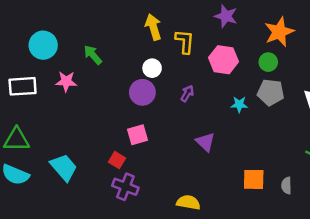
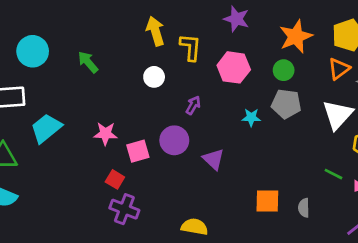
pink star: (66, 81) -> (105, 134), moved
purple circle: (142, 92) -> (174, 140), moved
cyan trapezoid: (64, 167) -> (46, 128), moved, turned -88

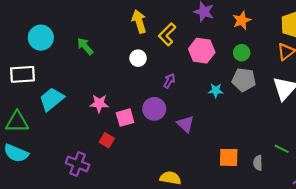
orange star: (296, 36) -> (242, 20), moved, size x0.7
yellow L-shape: (190, 47) -> (167, 34), turned -140
green line: (334, 174) -> (282, 149), moved
purple cross: (124, 209) -> (78, 164), moved

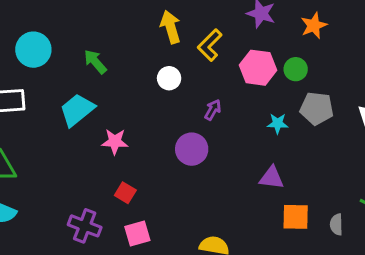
green circle: (242, 53) -> (296, 69), moved
cyan trapezoid: (52, 99) -> (77, 110), moved
pink square: (125, 118) -> (137, 233), moved
purple triangle: (186, 124) -> (272, 178), moved, turned -36

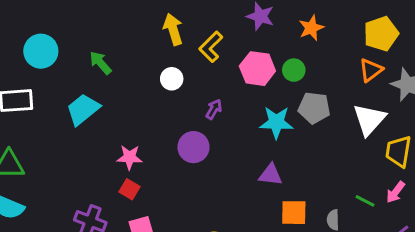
cyan star: (278, 123) -> (276, 122), size x1.6
pink star: (115, 142) -> (130, 157), moved

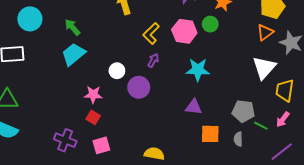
yellow L-shape: (211, 47) -> (151, 33), moved
green circle: (294, 70) -> (210, 24), moved
white circle: (172, 79) -> (117, 71), moved
gray pentagon: (314, 108) -> (243, 111), moved
cyan trapezoid: (83, 109) -> (73, 54), moved

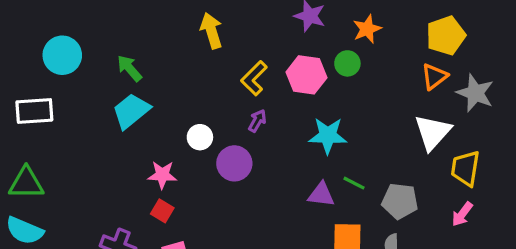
green line: (261, 126) -> (354, 183), moved

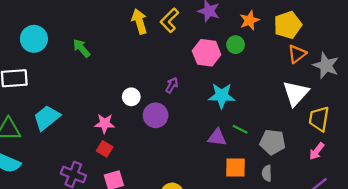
yellow pentagon: (446, 36) -> (288, 25), moved
yellow L-shape: (254, 78) -> (169, 20), moved
cyan trapezoid: (131, 111) -> (47, 118), moved

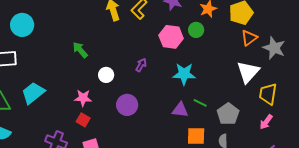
green arrow: (81, 48) -> (80, 50), moved
purple circle: (156, 115) -> (127, 105), moved
gray pentagon: (273, 142) -> (228, 114), turned 30

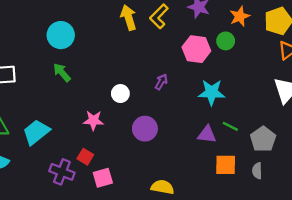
cyan circle: (22, 25) -> (61, 35), moved
green arrow: (80, 50) -> (62, 72), moved
cyan trapezoid: (33, 93) -> (36, 132), moved
red square: (83, 120) -> (85, 157), moved

